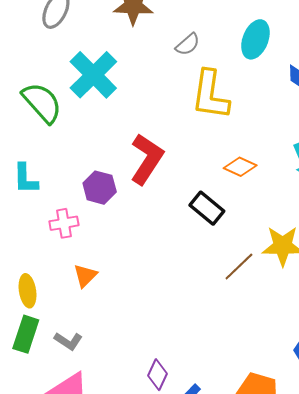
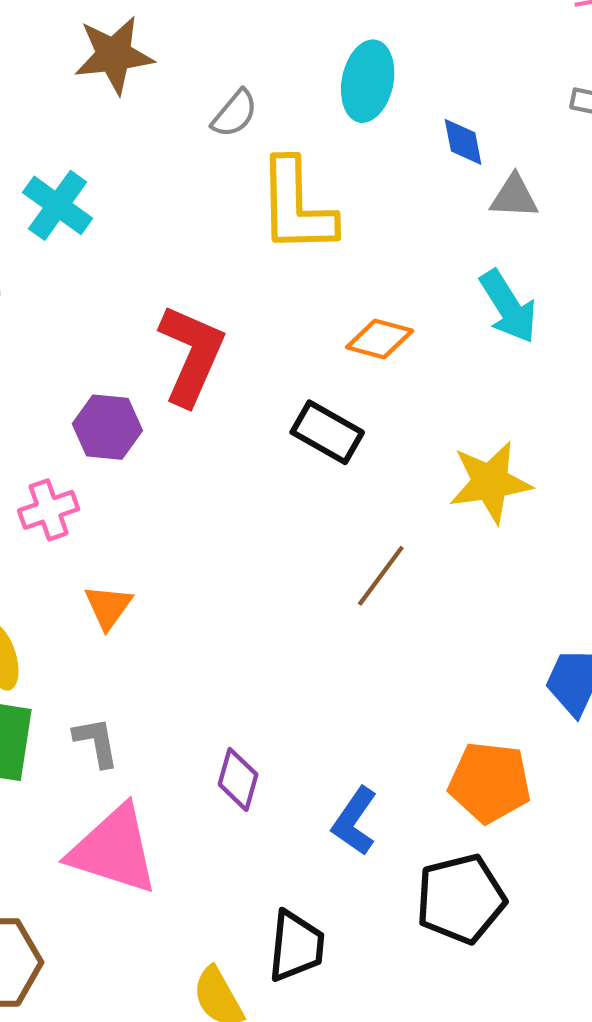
cyan cross: (93, 75) -> (58, 205), size x0.7
brown line: (239, 267) -> (381, 576), moved
gray L-shape: (68, 341) -> (96, 742), turned -124
purple diamond: (158, 375) -> (238, 779), moved

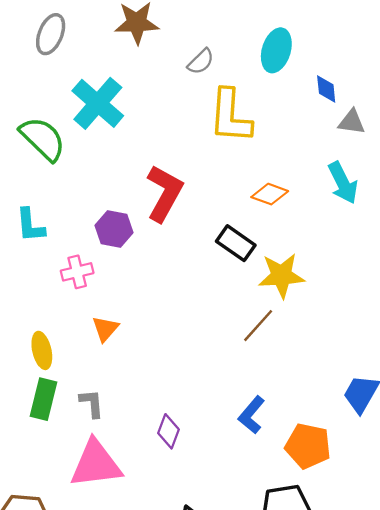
cyan cross: (58, 205) -> (98, 103), size x1.4
yellow star: (490, 482) -> (281, 276), moved
blue L-shape: (355, 821) -> (252, 415), moved
pink triangle: (114, 850) -> (96, 464), turned -30

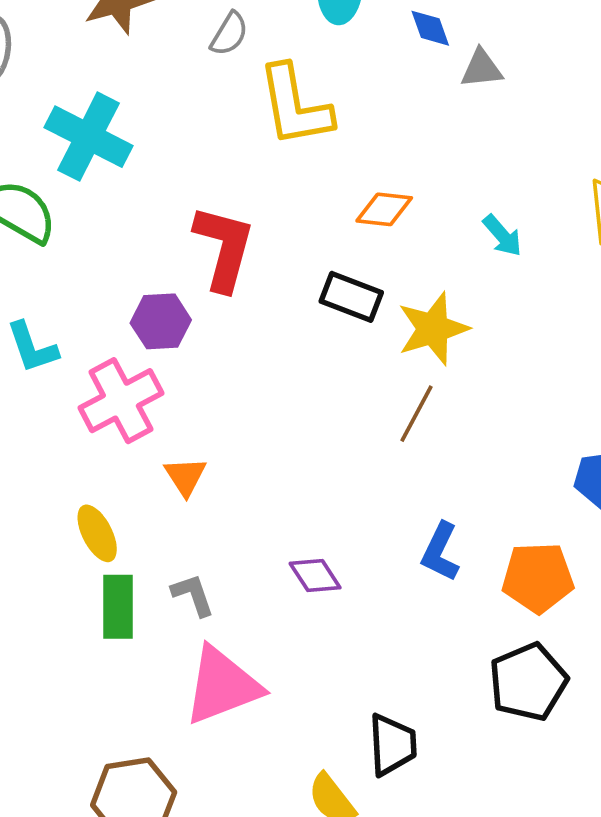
cyan arrow: (343, 183) -> (502, 236), moved, size x0.7
pink cross: (77, 272) -> (121, 401), size x1.6
purple diamond: (168, 431) -> (315, 576), moved, turned -40

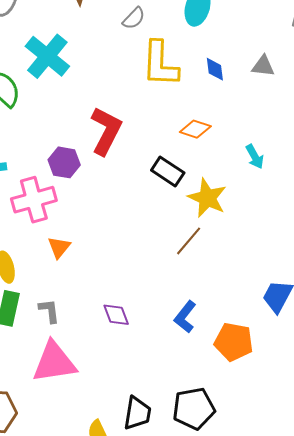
blue diamond: (430, 28) -> (215, 69), moved
yellow star: (433, 329) -> (207, 198), turned 30
black pentagon: (528, 682) -> (194, 409), moved

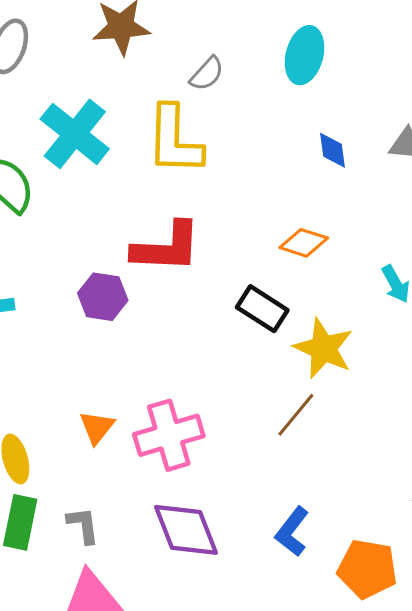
yellow L-shape: (160, 64) -> (174, 140), moved
red L-shape: (106, 131) -> (167, 247), turned 66
pink cross: (34, 200) -> (169, 435), moved
purple diamond: (116, 315) -> (186, 530), size x1.6

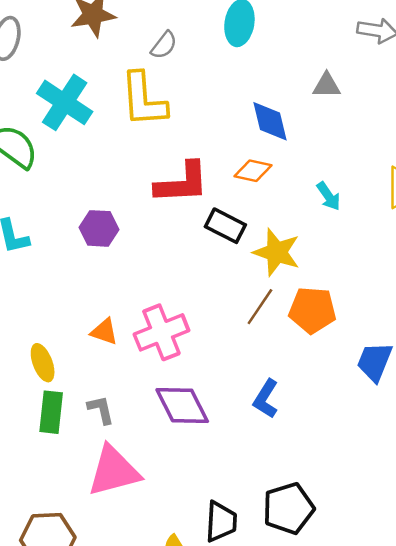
blue diamond: (333, 150) -> (270, 121), moved, size x1.5
red L-shape: (167, 247) -> (182, 183), moved
orange triangle: (97, 427) -> (104, 332), turned -44
orange pentagon: (367, 569) -> (312, 310), moved

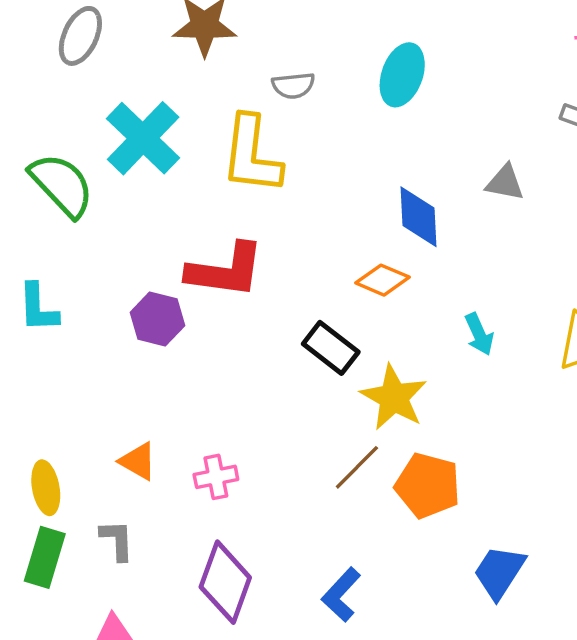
gray semicircle: (164, 45) -> (293, 86), turned 36
red L-shape: (182, 183) -> (225, 270), moved
pink cross: (161, 332) -> (216, 477), size x0.6
purple diamond: (182, 406) -> (225, 582), turned 36
gray L-shape: (101, 410) -> (117, 540), moved

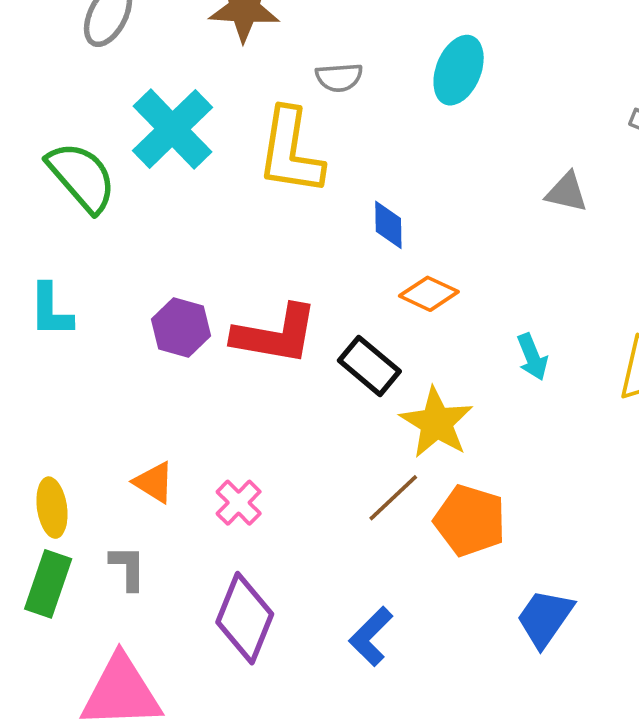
blue diamond: (419, 217) -> (388, 225), moved, size x0.7
red L-shape: (225, 270) -> (275, 335), moved
pink cross: (216, 477) -> (239, 503), turned -36

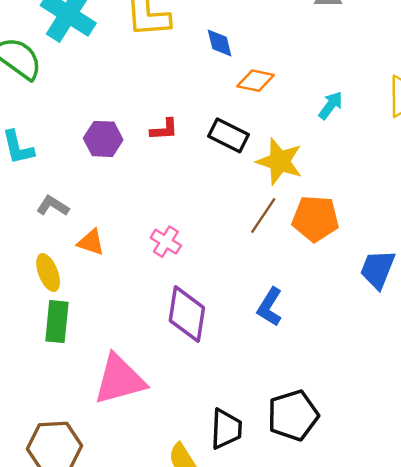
red L-shape: (275, 335) -> (164, 129), size x0.5
cyan arrow: (532, 357) -> (331, 105), turned -108
orange triangle: (154, 482) -> (91, 242), moved
gray L-shape: (128, 568) -> (53, 206), moved, turned -44

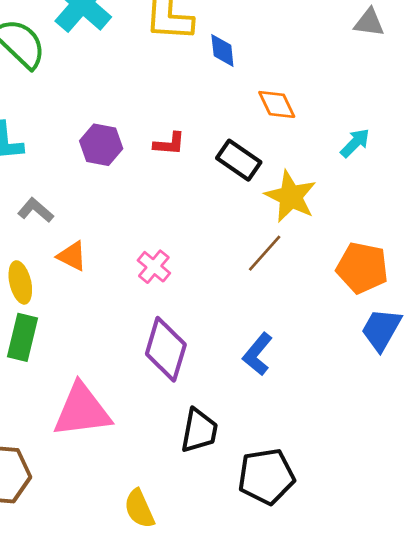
blue diamond: (220, 43) -> (222, 51), moved
orange diamond: (256, 81) -> (277, 104), turned 45
orange pentagon: (315, 219) -> (362, 268), moved
black trapezoid: (226, 429) -> (199, 431), moved

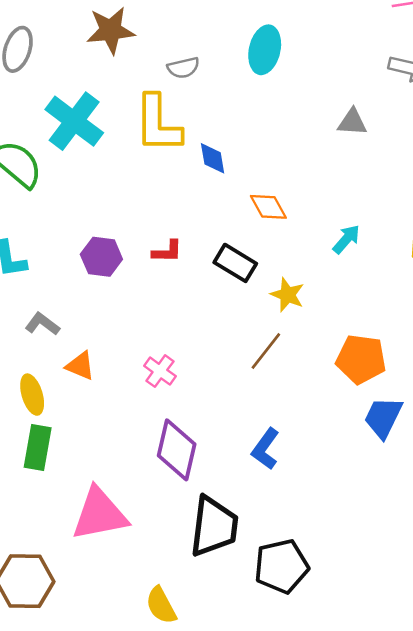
yellow star: (291, 196) -> (287, 295), size x0.7
black trapezoid: (199, 431) -> (214, 526), size x1.4

